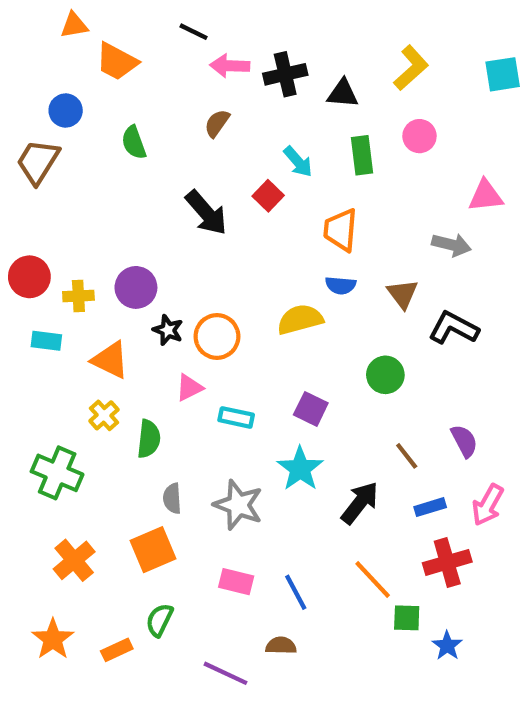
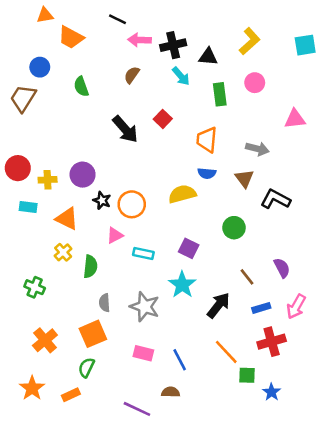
cyan arrow: (298, 162) -> (181, 76), moved
gray arrow: (451, 245) -> (257, 149), moved
green cross: (57, 473) -> (35, 287), size x0.7
green semicircle: (159, 620) -> (86, 367), moved

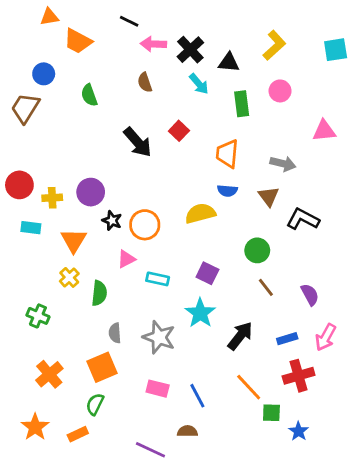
black cross: (173, 45) -> (190, 50), turned -30
brown semicircle: (132, 75) -> (145, 82), turned -54
orange triangle: (67, 219) -> (74, 240), turned 35
brown line: (247, 277) -> (266, 287), moved

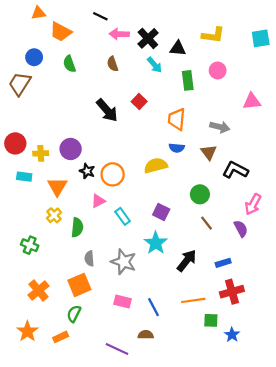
yellow L-shape: (274, 45) -> (213, 35), turned 50
green semicircle: (89, 95) -> (69, 64), moved
cyan rectangle: (158, 279) -> (123, 216), turned 42
pink arrow: (326, 337) -> (253, 204), moved
orange line: (249, 387) -> (193, 300), turned -55

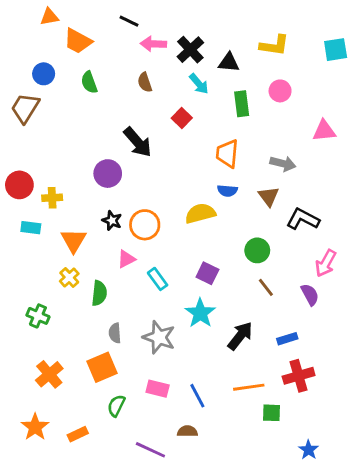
red square: (139, 101) -> (182, 118), moved
purple circle: (71, 149) -> (108, 174), moved
green semicircle: (74, 314) -> (116, 406), moved
blue star: (232, 335) -> (309, 450), moved

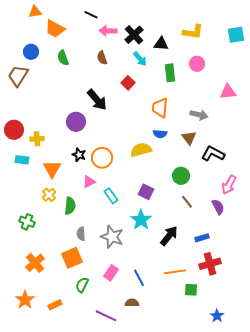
pink rectangle: (158, 389) -> (111, 273), turned -70

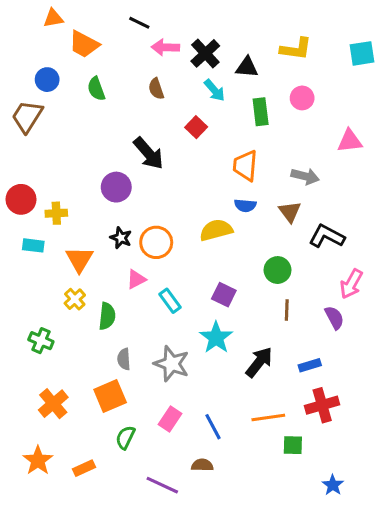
brown line: (187, 202) -> (287, 310), turned 40

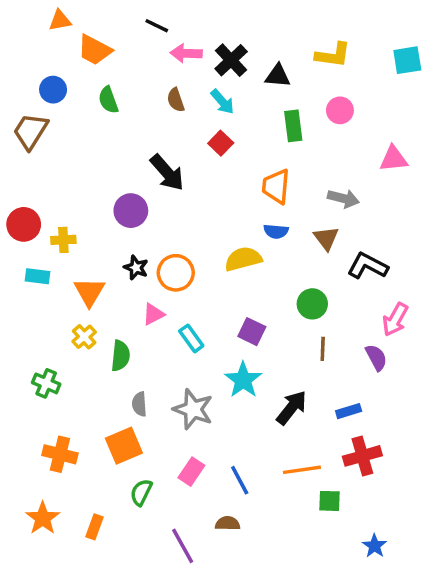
cyan arrow: (215, 90) -> (222, 102), moved
orange cross: (53, 404) -> (60, 454), turned -36
orange rectangle: (84, 468) -> (95, 527), turned -45
purple line: (162, 485) -> (183, 546), turned 36

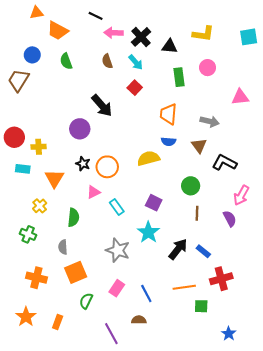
yellow cross: (84, 337) -> (40, 206), moved
gray semicircle: (139, 404) -> (63, 247), moved
blue rectangle: (349, 411) -> (203, 251), moved, turned 56

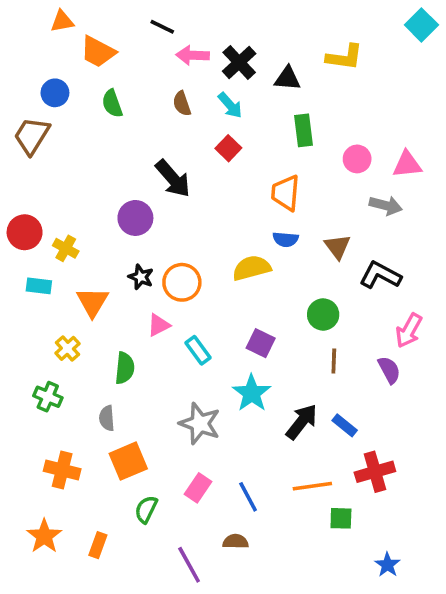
cyan square: (249, 37) -> (421, 25), moved, turned -36
pink circle: (208, 68) -> (357, 159), moved
gray arrow: (210, 121) -> (386, 205), moved
yellow cross: (39, 147) -> (66, 248), turned 32

